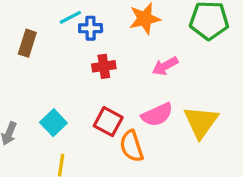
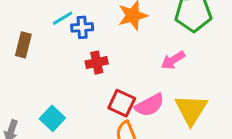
pink arrow: (165, 66) -> (173, 60), moved
red square: (108, 122) -> (122, 103), moved

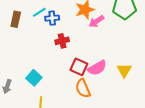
brown rectangle: (23, 45) -> (16, 19), moved
pink arrow: (173, 60) -> (96, 21), moved
yellow triangle: (191, 110) -> (124, 70), size x0.7

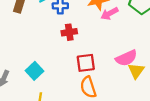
red square: (79, 67) -> (86, 63), turned -36
pink semicircle: (97, 68) -> (126, 58), moved

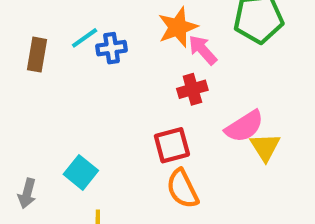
pink arrow: (109, 14) -> (203, 50), turned 84
red cross: (69, 32) -> (192, 89), moved

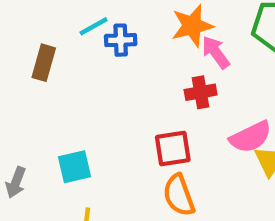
brown rectangle: (37, 55) -> (44, 63), moved
cyan square: (81, 172) -> (74, 167), turned 32

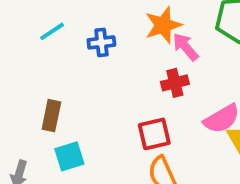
cyan line: (94, 26) -> (52, 31), moved
brown rectangle: (44, 63) -> (51, 116), moved

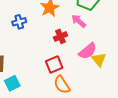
pink arrow: (186, 47) -> (79, 21), moved

